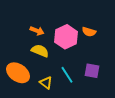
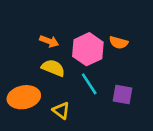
orange ellipse: (18, 73) -> (24, 97), turned -45
cyan line: (67, 75) -> (89, 84), moved

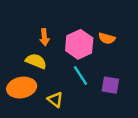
orange arrow: (49, 41) -> (44, 37), turned 63
yellow semicircle: (53, 68) -> (36, 61), moved

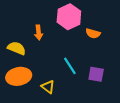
pink hexagon: (79, 44) -> (69, 17), moved
yellow semicircle: (36, 61) -> (17, 48), moved

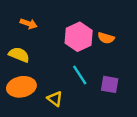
pink hexagon: (69, 17) -> (79, 37), moved
orange arrow: (39, 32) -> (29, 24), moved, turned -64

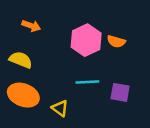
cyan line: (80, 75) -> (87, 82), turned -60
orange ellipse: (21, 87) -> (23, 95), turned 32

